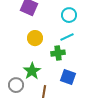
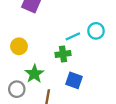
cyan circle: (69, 15) -> (96, 31), moved
yellow circle: (35, 38) -> (19, 46), moved

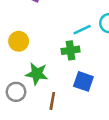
green star: (34, 74) -> (37, 74), turned -30

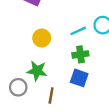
yellow circle: (19, 41) -> (42, 38), moved
green cross: (70, 50) -> (80, 54), moved

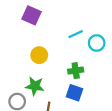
cyan line: (78, 31) -> (76, 34), moved

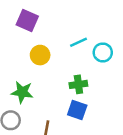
yellow circle: (39, 55) -> (40, 55), moved
green star: (35, 86) -> (22, 92), moved

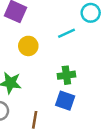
cyan circle: (103, 52) -> (91, 13), moved

